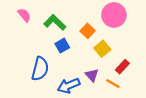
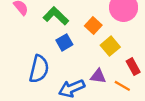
red rectangle: (122, 67) -> (133, 67), turned -72
purple triangle: (92, 75) -> (98, 76), turned -40

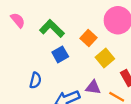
blue semicircle: (39, 69) -> (35, 80), size x0.6

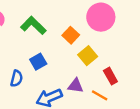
blue square: (60, 54) -> (38, 62), moved

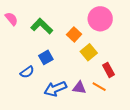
blue semicircle: (17, 78) -> (27, 72), turned 40
purple triangle: (76, 86) -> (79, 88), moved

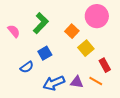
pink semicircle: (11, 19) -> (14, 31), moved
green L-shape: (42, 26) -> (41, 23), turned 90

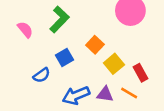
orange square: (72, 31) -> (95, 45), moved
yellow square: (86, 48) -> (114, 64), moved

